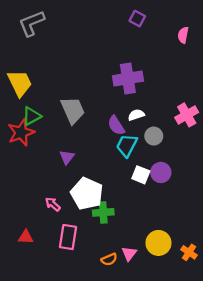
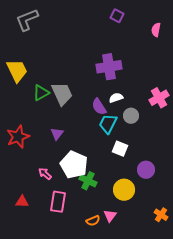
green triangle: (32, 116) -> (41, 93), moved
red star: (21, 133) -> (18, 137), moved
purple circle: (161, 172) -> (146, 170), moved
green cross: (103, 212) -> (88, 181), turned 30
yellow circle: (158, 243) -> (124, 190), moved

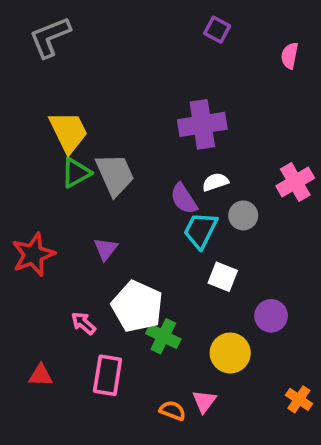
yellow trapezoid: (17, 71) -> (69, 132), moved
orange semicircle: (93, 221) -> (173, 411), turned -136

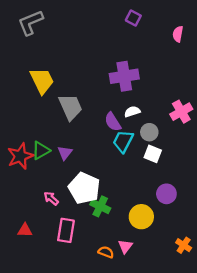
green triangle: (76, 173) -> (41, 150), moved
white square: (223, 277) -> (153, 154), moved

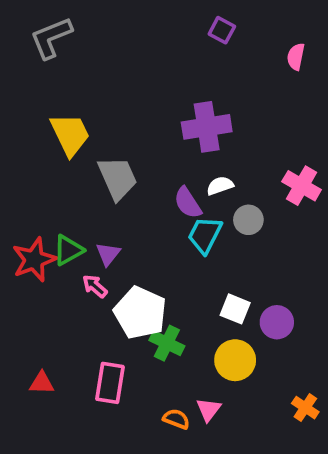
pink cross: (181, 112) -> (302, 186), turned -30
white square: (153, 154) -> (235, 309), moved
pink arrow: (51, 198) -> (95, 286), moved

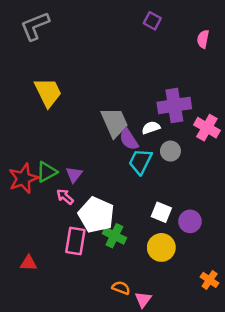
purple cross: (207, 127) -> (174, 105), moved
gray trapezoid: (118, 178) -> (114, 122), moved
pink rectangle: (110, 383) -> (75, 241), moved
pink triangle: (209, 409) -> (143, 300), moved

